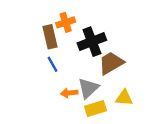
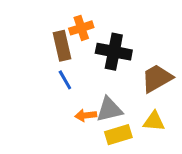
black cross: (92, 42) -> (114, 52), turned 32
brown trapezoid: (111, 63) -> (157, 78), moved
gray triangle: (88, 88) -> (109, 109), turned 30

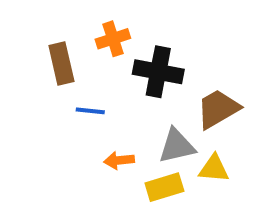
brown rectangle: (62, 46) -> (61, 64), moved
blue line: (65, 80) -> (90, 111), turned -54
gray triangle: (109, 109) -> (177, 146), moved

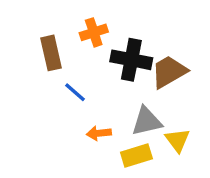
brown trapezoid: (218, 109) -> (169, 72), moved
blue line: (90, 111) -> (75, 92), turned 35
yellow triangle: (214, 169) -> (177, 140), turned 48

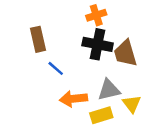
orange cross: (94, 32) -> (96, 15), moved
brown trapezoid: (169, 72) -> (125, 53), turned -76
orange arrow: (99, 133) -> (73, 99), size x1.5

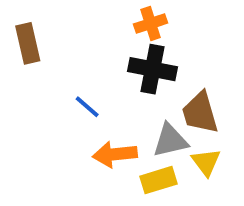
brown rectangle: (38, 39) -> (28, 43), moved
brown trapezoid: (125, 53) -> (200, 113), moved

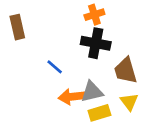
gray triangle: (170, 140) -> (92, 92), moved

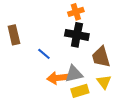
brown rectangle: (17, 27) -> (14, 35), moved

